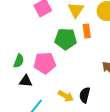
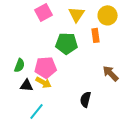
orange rectangle: (87, 31) -> (96, 35), moved
yellow arrow: (66, 96) -> (44, 82), moved

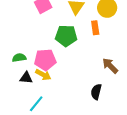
green semicircle: (20, 65) -> (19, 58), turned -120
black semicircle: (86, 99) -> (96, 92), moved

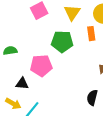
green semicircle: (19, 58) -> (10, 51), moved
yellow arrow: (43, 75) -> (13, 104), moved

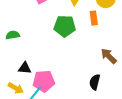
pink pentagon: (41, 66) -> (44, 81), moved

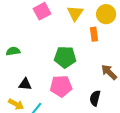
green pentagon: (65, 26) -> (65, 57), moved
pink pentagon: (44, 81) -> (61, 86), moved

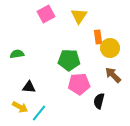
yellow circle: (106, 14) -> (110, 48), moved
pink pentagon: (61, 86) -> (79, 84), moved

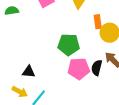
green semicircle: (17, 54) -> (12, 11), moved
black semicircle: (99, 101) -> (97, 68), moved

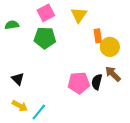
green pentagon: (69, 45) -> (45, 38), moved
black triangle: (29, 72) -> (18, 79), moved, turned 40

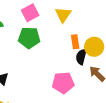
orange rectangle: (98, 36) -> (75, 42), moved
black semicircle: (97, 82) -> (81, 57), moved

